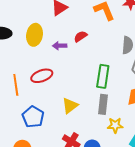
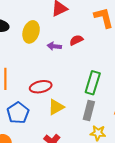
red ellipse: (42, 76) -> (41, 87), moved

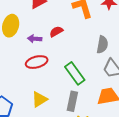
green rectangle: (93, 83) -> (75, 73), turned -50
red ellipse: (41, 87) -> (37, 62), moved

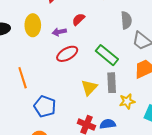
yellow triangle: (39, 99) -> (89, 88), moved

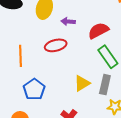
red semicircle: (78, 19) -> (98, 31), moved, size x1.5
red ellipse: (67, 54) -> (56, 45), moved

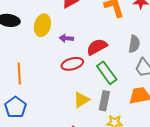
red ellipse: (56, 45) -> (72, 64), moved
blue pentagon: (34, 89) -> (15, 107), moved

